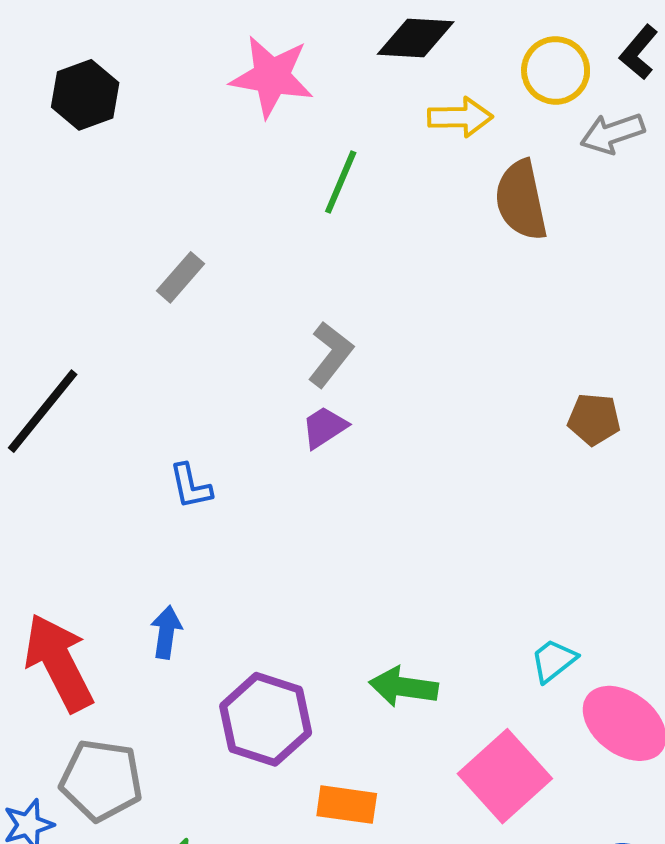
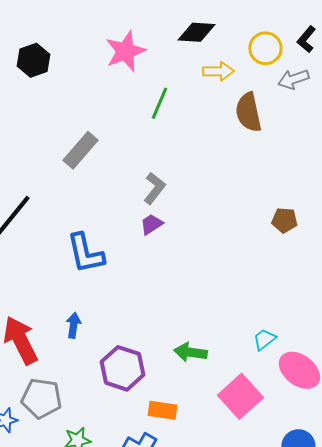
pink star: (272, 77) -> (125, 51), turned -30
gray rectangle: (180, 277) -> (80, 150), size x1.5
blue L-shape: (191, 486) -> (85, 253), size x1.8

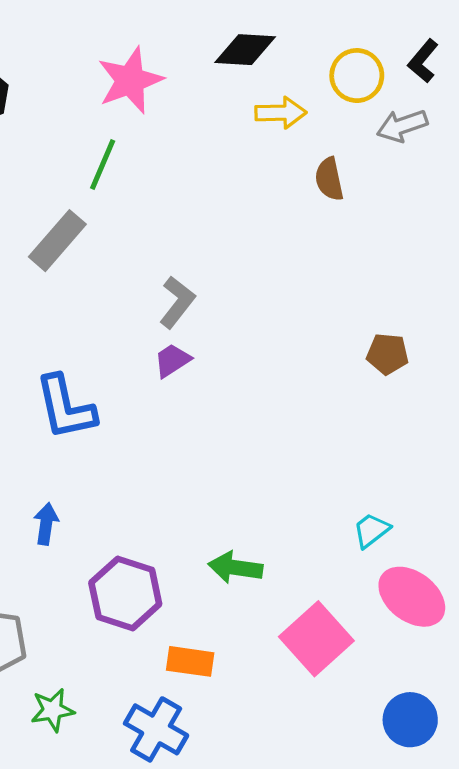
green line: (159, 103) -> (103, 165), moved
brown semicircle: (248, 112) -> (329, 179), size x0.7
cyan trapezoid: (264, 339) -> (371, 530), moved

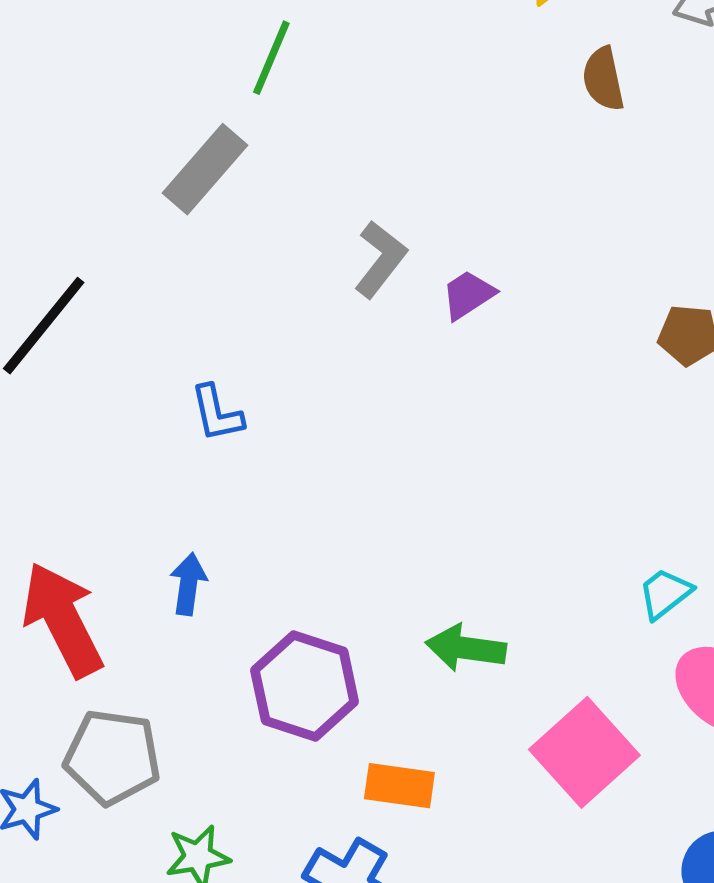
purple trapezoid: (172, 360) -> (468, 295), moved
blue L-shape: (65, 407) -> (217, 413), size x0.6

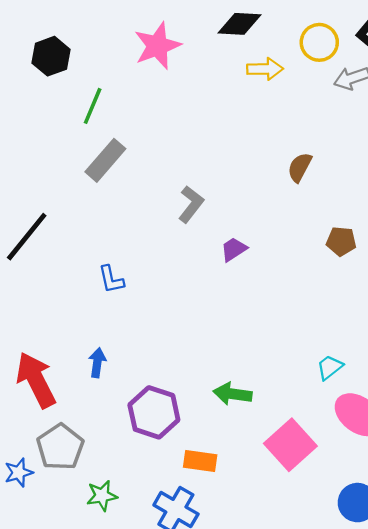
green line: (271, 58) -> (93, 106), moved
brown semicircle: (603, 79) -> (300, 167), moved, turned 40
purple trapezoid: (468, 295) -> (234, 249), moved
gray pentagon: (112, 757) -> (60, 447), turned 30

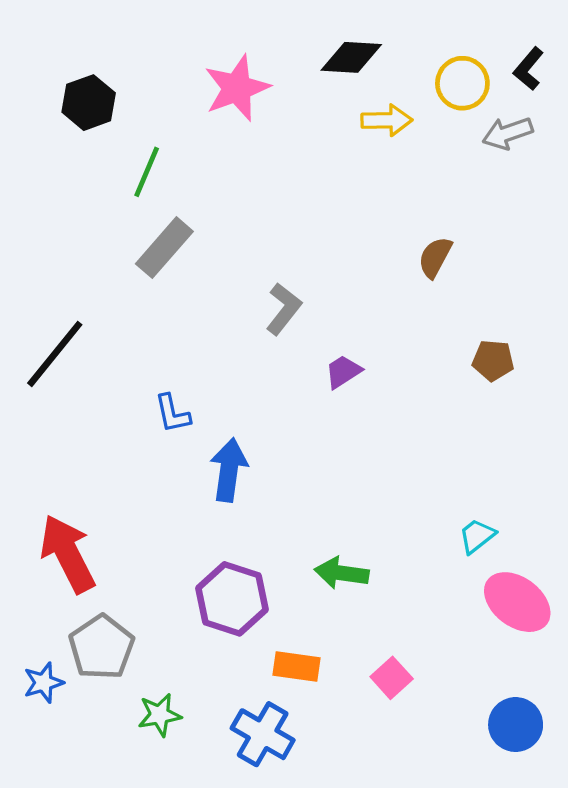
blue arrow: (97, 363) -> (229, 470), moved, size x1.5
pink square: (290, 445) -> (392, 678), moved, size x0.6

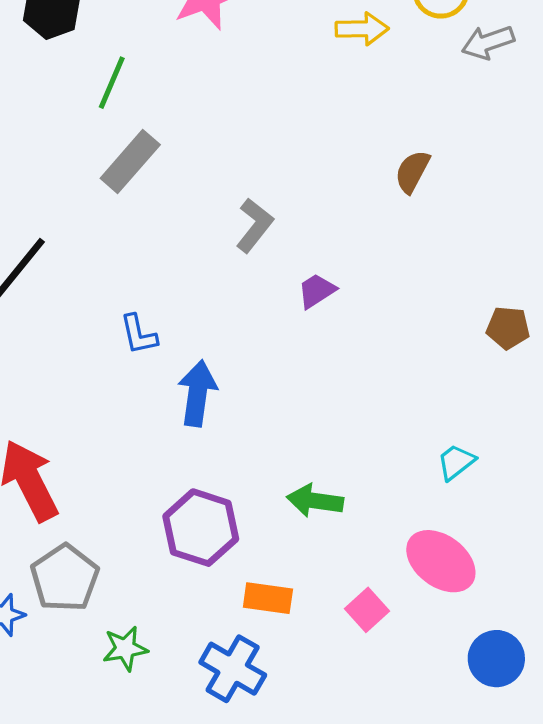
brown pentagon: (493, 360) -> (508, 328), moved
pink ellipse: (517, 602) -> (441, 561), moved

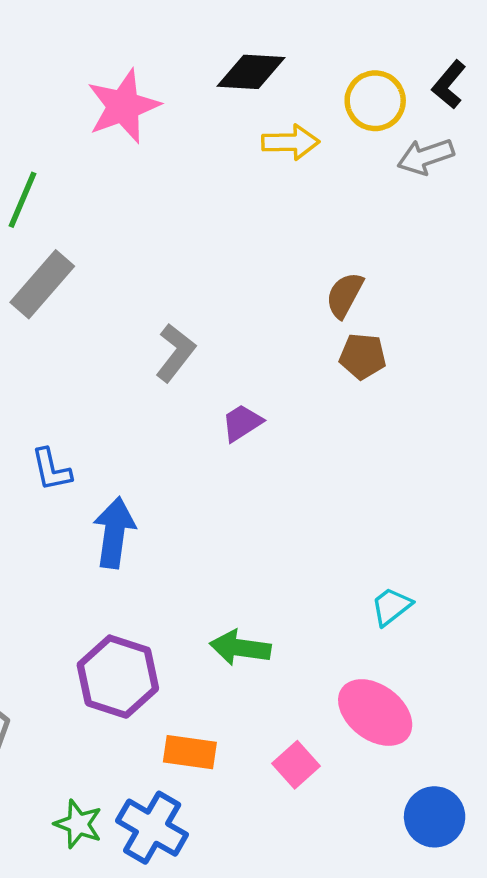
brown pentagon: (508, 328) -> (363, 356), moved
green star: (125, 649) -> (78, 824), moved, turned 30

